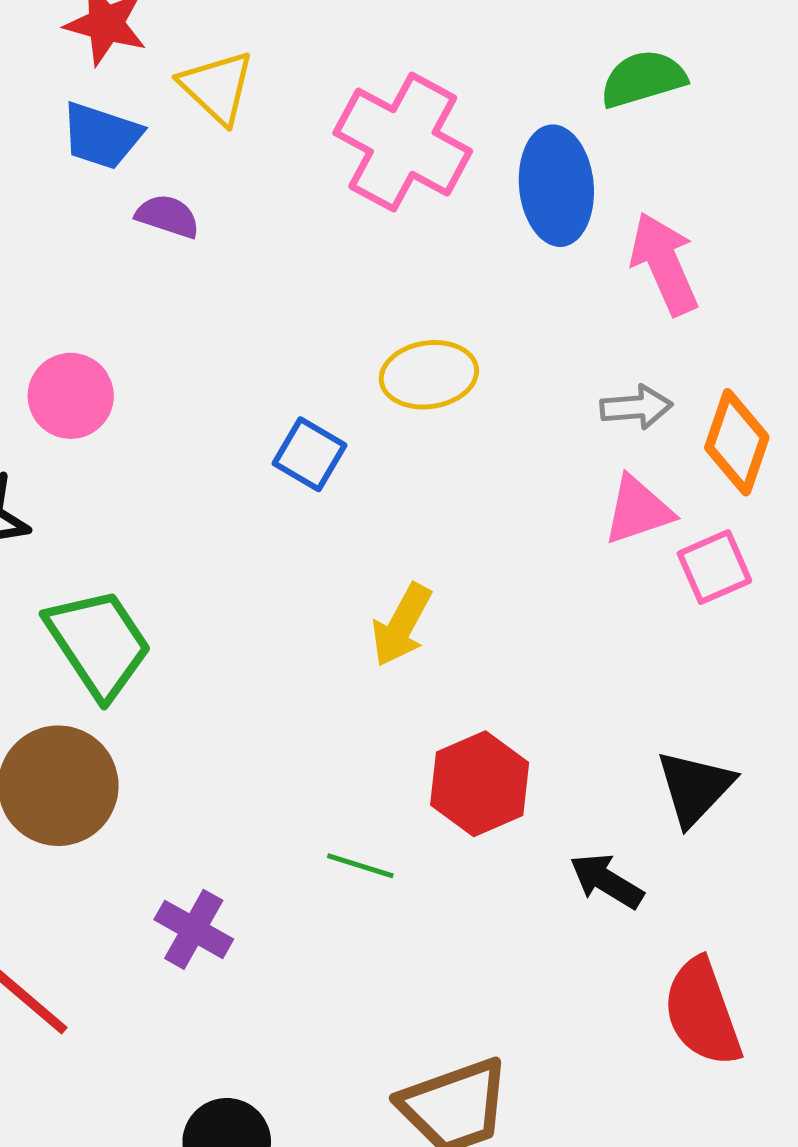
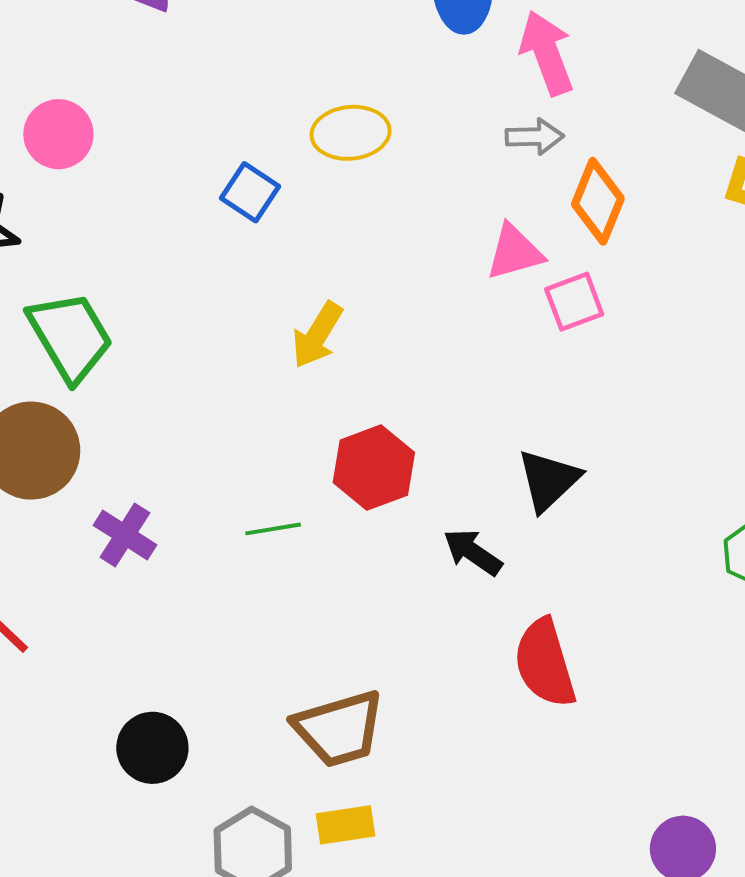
gray arrow: (636, 407) -> (535, 137), moved
green line: (360, 866) -> (273, 529), turned -30
purple cross: (194, 929) -> (125, 535), moved

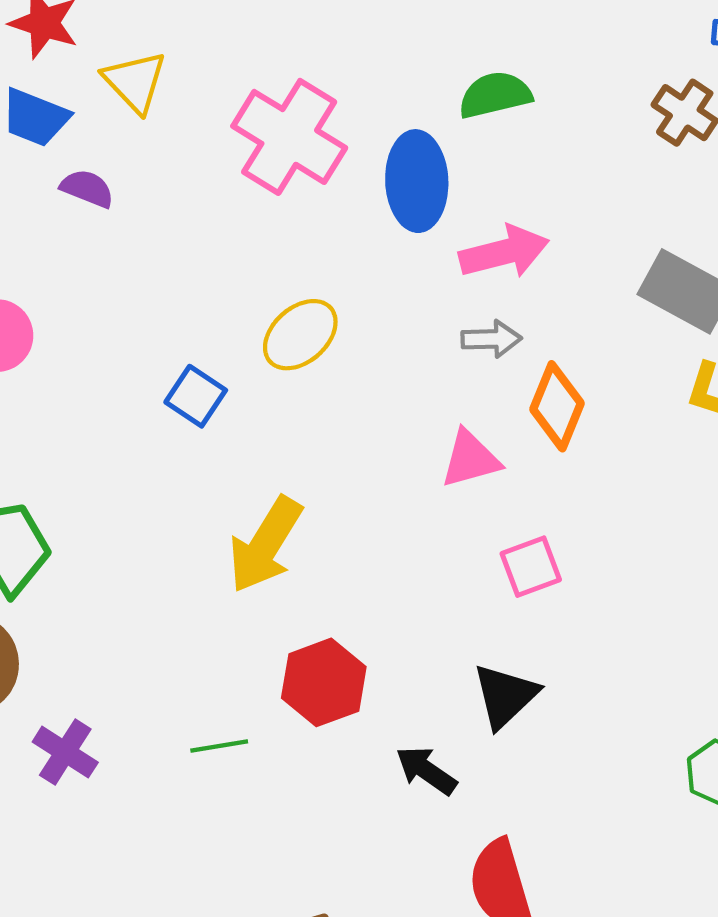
pink arrow: (547, 53) -> (504, 252), turned 96
yellow ellipse: (351, 133) -> (300, 335), turned -36
pink square: (574, 302) -> (531, 567), moved
yellow arrow: (317, 335) -> (265, 545), size x1.4

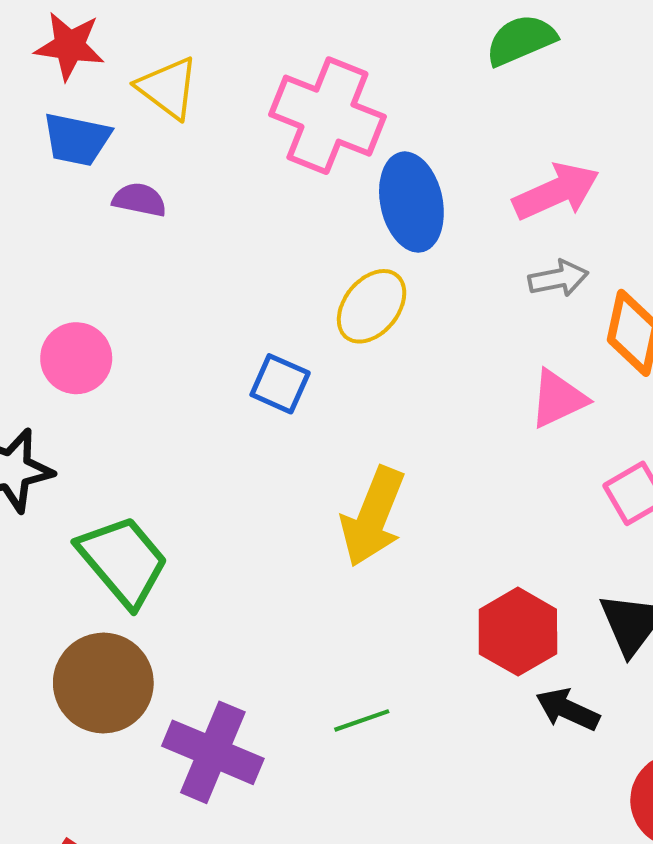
blue ellipse: (417, 181) -> (411, 202), moved
red hexagon: (324, 682) -> (518, 632), moved
purple cross: (65, 752) -> (213, 752), size x1.5

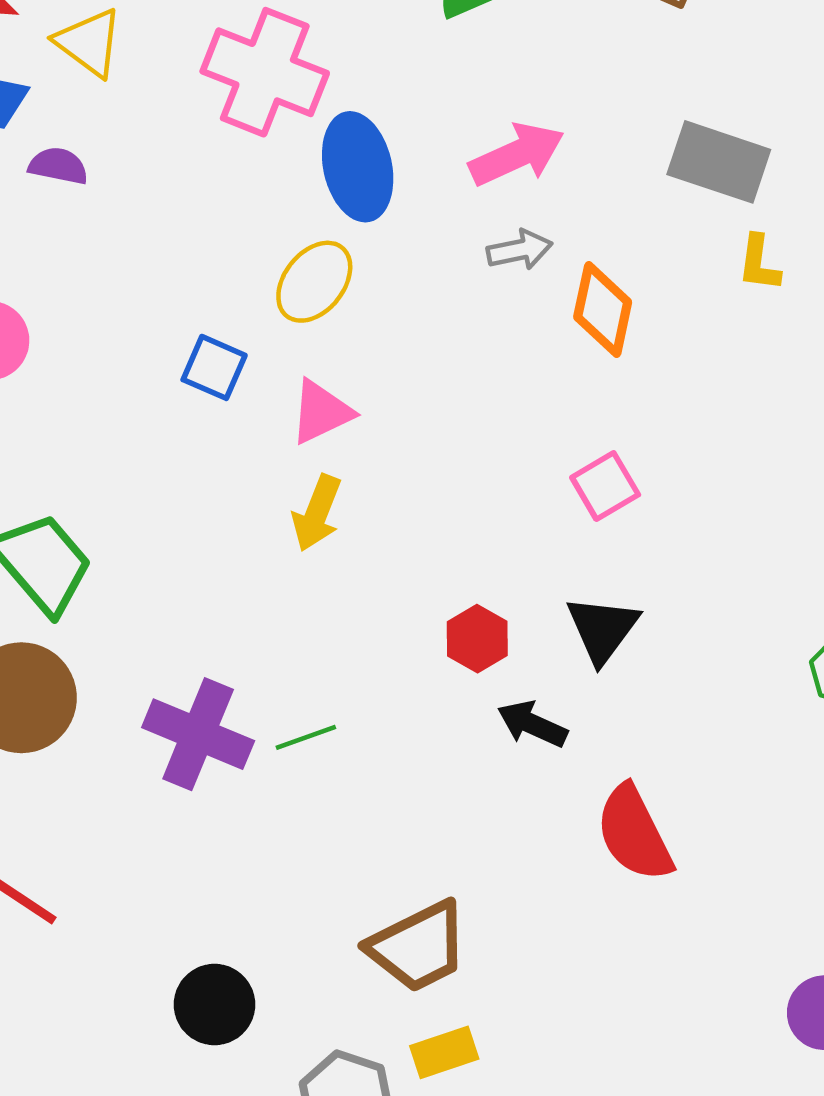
pink triangle: (558, 399) -> (321, 412), moved
yellow arrow: (373, 517) -> (317, 513), size x0.7
red hexagon: (518, 632) -> (477, 639), size x0.7
purple cross: (213, 752) -> (198, 734), moved

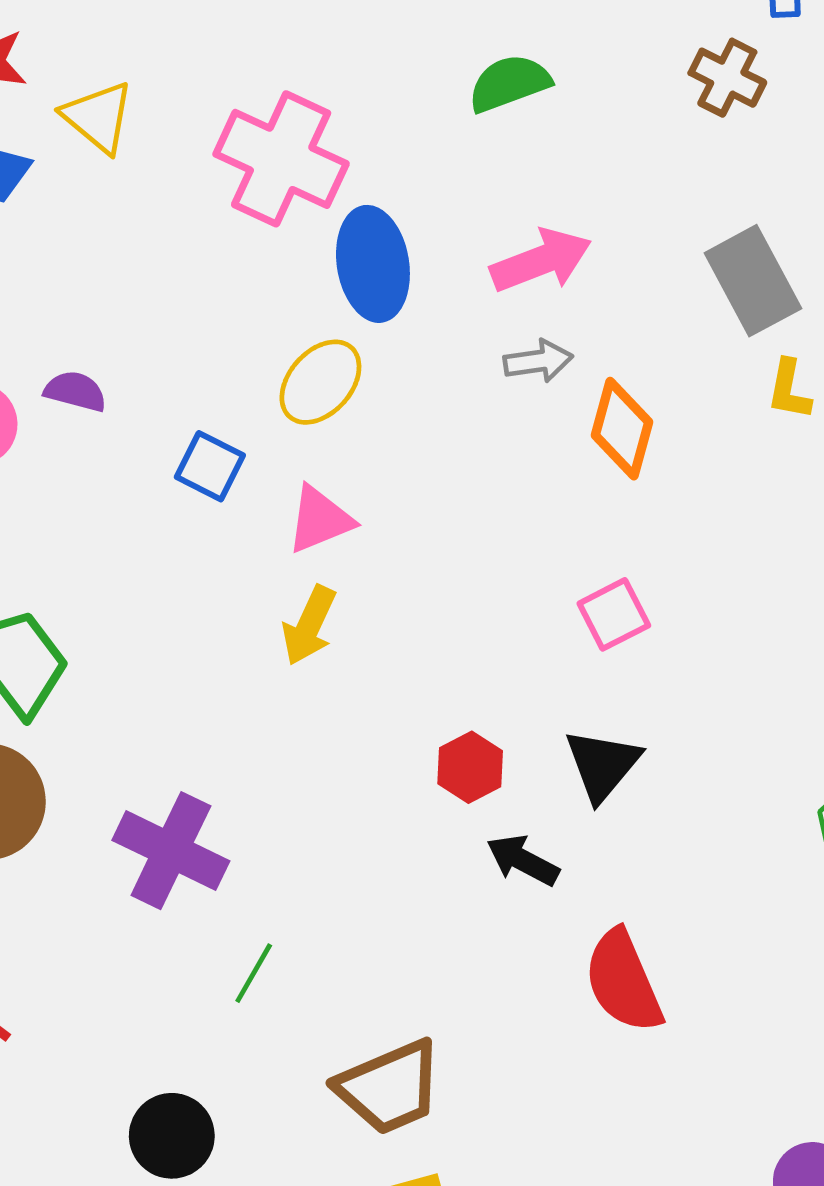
gray rectangle: (719, 162) -> (753, 281), turned 40
purple semicircle: (58, 166) -> (75, 391), moved
green line: (306, 737) -> (254, 973), moved, turned -44

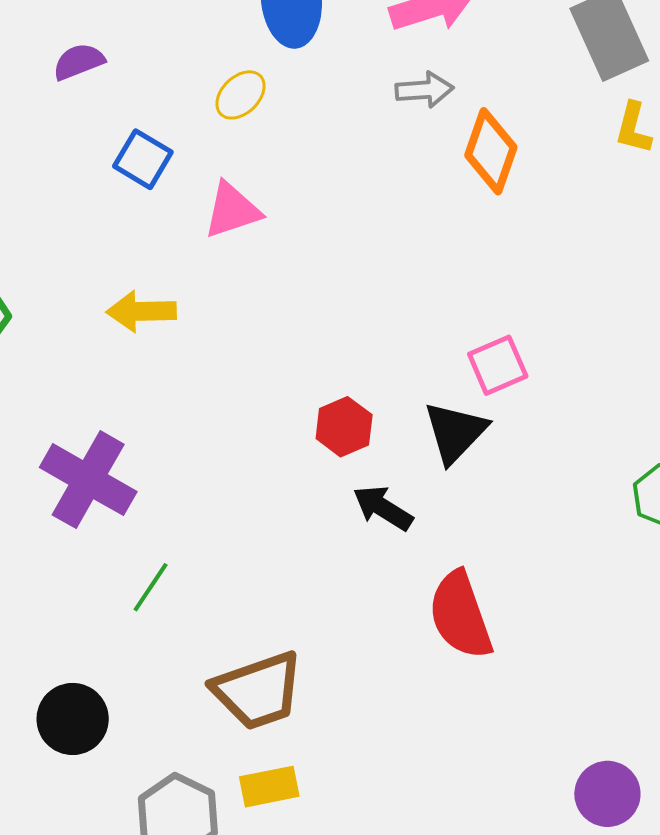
yellow ellipse: (320, 382) -> (240, 95), size x0.7
purple semicircle: (75, 391) -> (79, 62), moved, turned -40
pink square: (614, 614) -> (498, 365), moved
yellow arrow: (309, 625) -> (141, 311), moved, turned 60

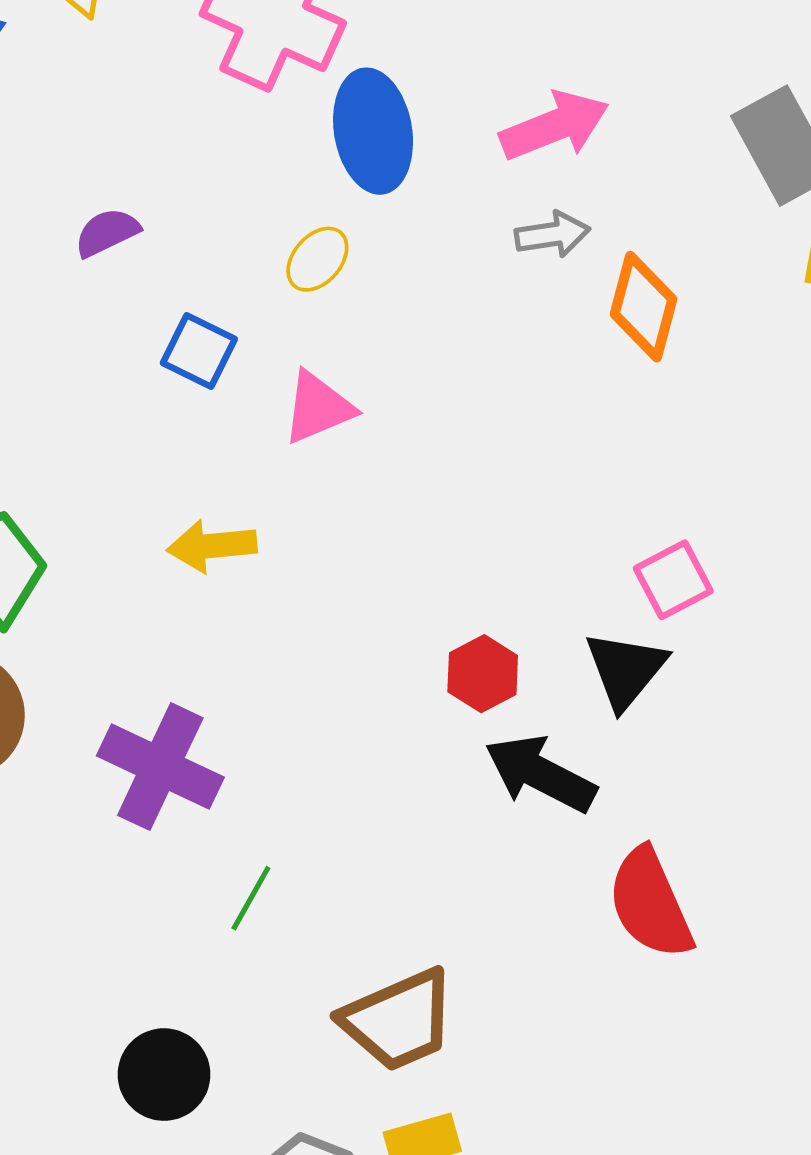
black arrow: (383, 508) -> (540, 774), size x1.4

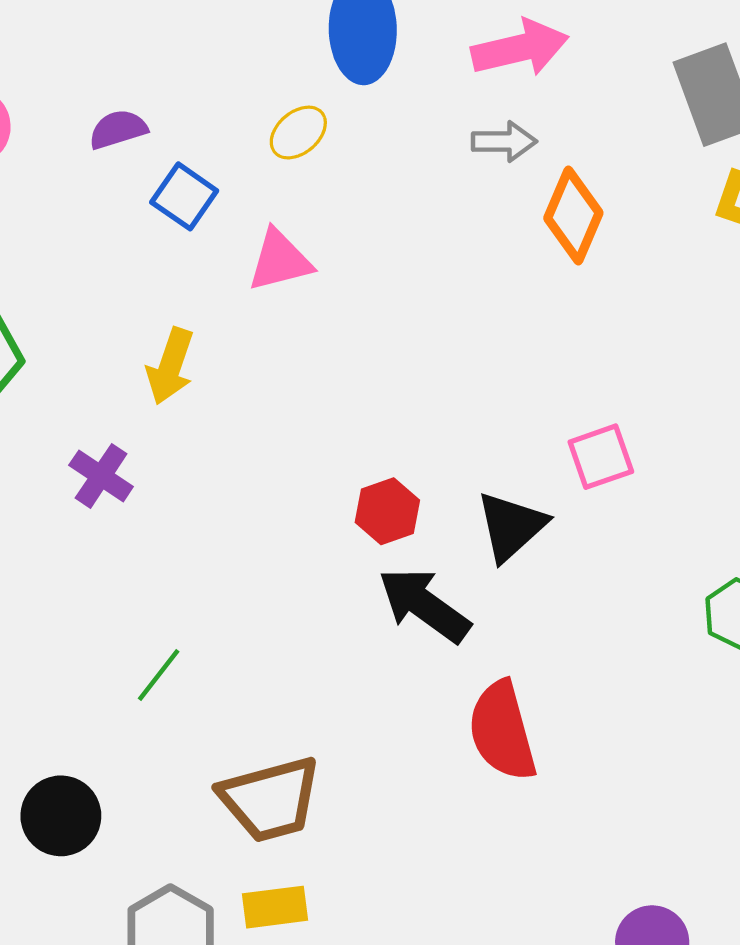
purple semicircle: (107, 232) -> (118, 129), moved
yellow arrow: (212, 546) -> (170, 366), turned -74
pink square: (673, 580) -> (601, 457), moved
purple cross: (160, 767) -> (101, 476), moved, size x0.6

